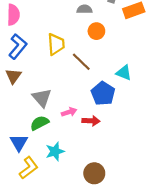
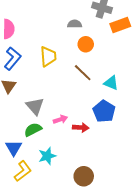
brown line: (81, 62) -> (83, 73), moved
blue pentagon: (103, 93) -> (104, 111), moved

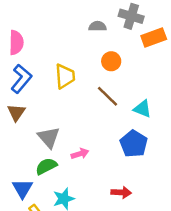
gray semicircle: (75, 24) -> (97, 26), moved
red arrow: (81, 128) -> (121, 192), moved

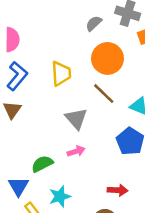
gray semicircle: (97, 26) -> (94, 23), turned -42
orange circle: (111, 61) -> (107, 58), size x1.6
gray triangle: (49, 137) -> (76, 119), moved

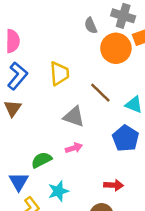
gray semicircle: (94, 23) -> (91, 25), turned -70
orange circle: (107, 58) -> (116, 48), moved
gray triangle: (76, 119) -> (74, 117), turned -30

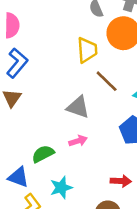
yellow trapezoid: (59, 73) -> (87, 50), moved
blue triangle: (19, 182) -> (18, 177), turned -40

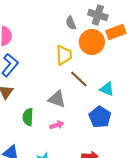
green semicircle: (43, 154) -> (28, 117), moved, turned -60

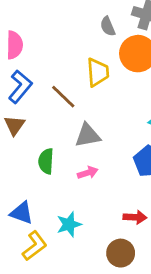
brown line: (79, 79) -> (63, 97), moved
gray triangle: (57, 99) -> (88, 135), turned -30

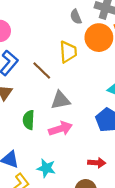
pink arrow: (88, 173) -> (60, 129), size x1.5
cyan star: (69, 224) -> (46, 168), turned 30

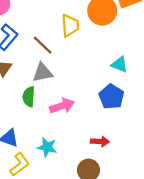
gray triangle: (60, 100) -> (43, 73), moved

